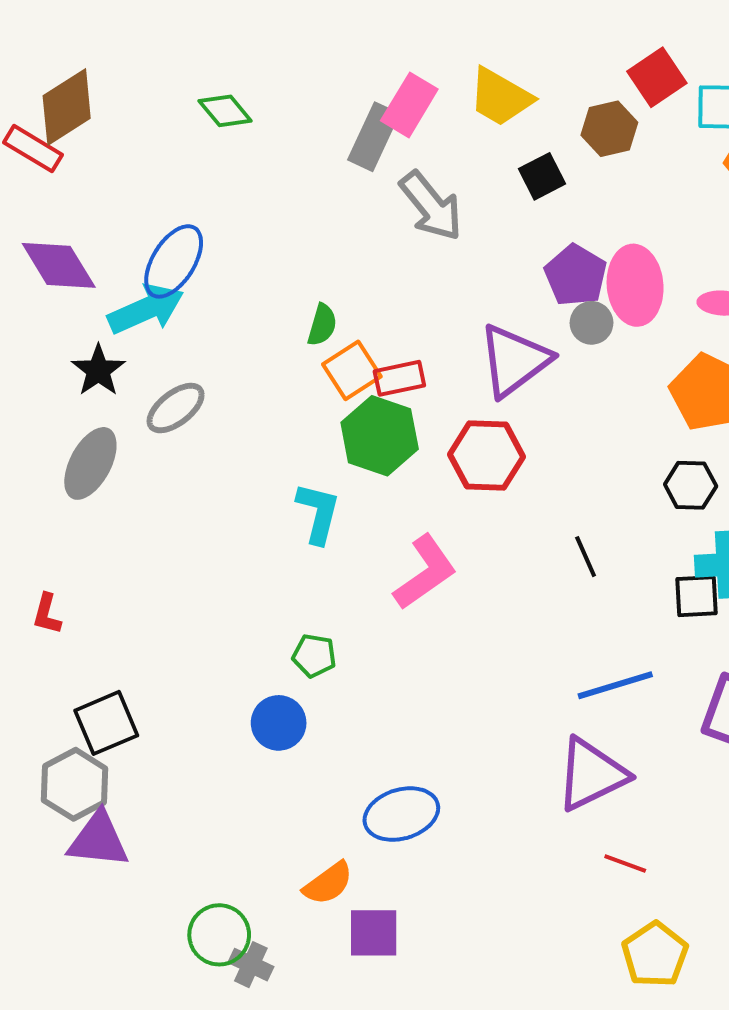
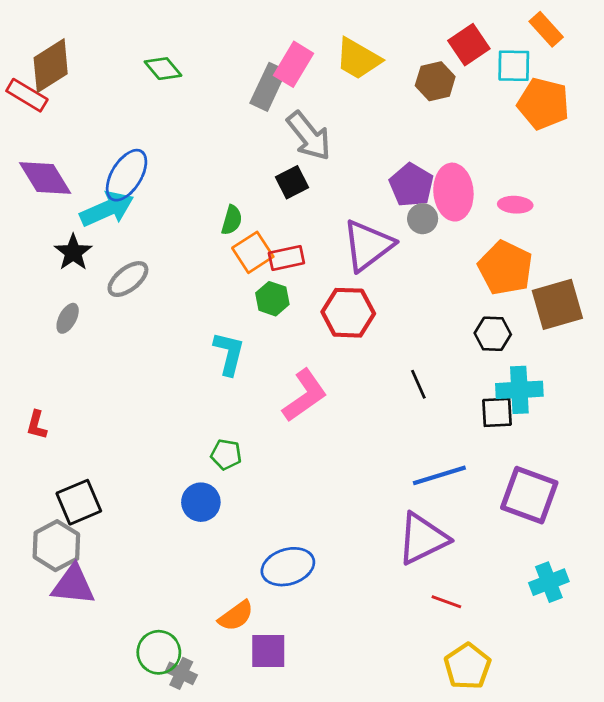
black square: (542, 176) -> (292, 182), moved
green hexagon: (380, 436) -> (272, 299), size x0.6
gray ellipse: (90, 463) -> (68, 318), size x0.6

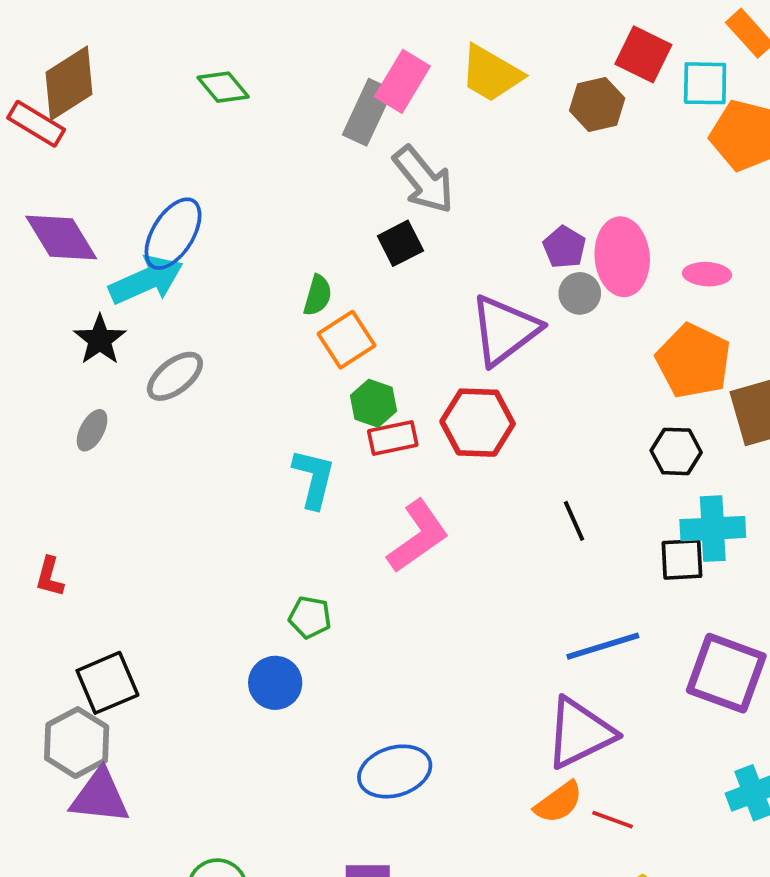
red square: (469, 45) -> (643, 54), turned -30
purple pentagon: (411, 185) -> (564, 247), size x0.7
red rectangle: (286, 258) -> (393, 438), moved
orange semicircle: (236, 616) -> (559, 802), moved

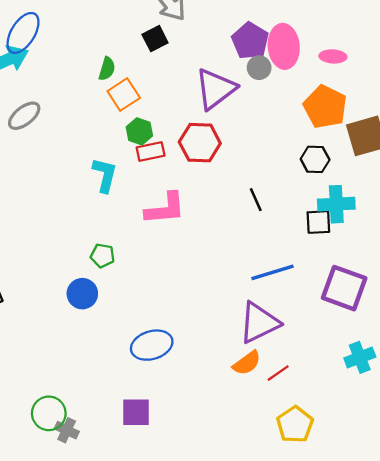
purple pentagon: (564, 247) -> (250, 41), size x1.5
pink L-shape: (418, 536) -> (165, 209), turned 30
red line: (613, 820) -> (278, 373), turned -55

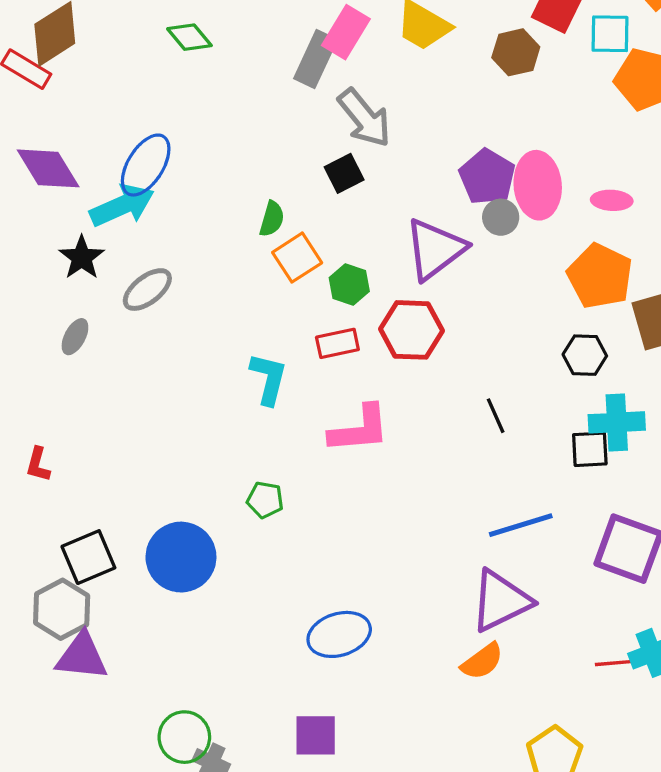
green hexagon: (139, 131) -> (349, 284), moved
blue circle: (82, 294) -> (181, 557), moved, size x1.5
red line: (278, 373) -> (613, 663), moved, turned 30

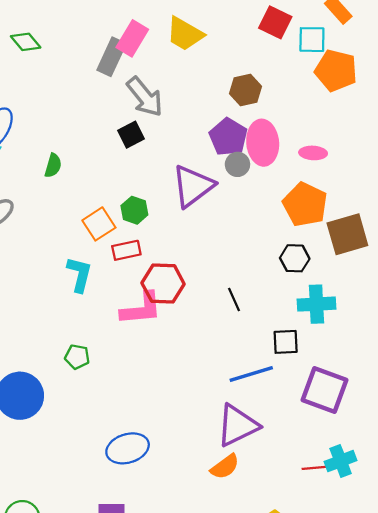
brown hexagon: (516, 52) -> (245, 90), moved
green semicircle: (272, 219) -> (53, 166), moved
orange square: (297, 258) -> (99, 224), moved
red hexagon: (411, 330) -> (163, 283), moved
black square: (590, 449) -> (286, 342), moved

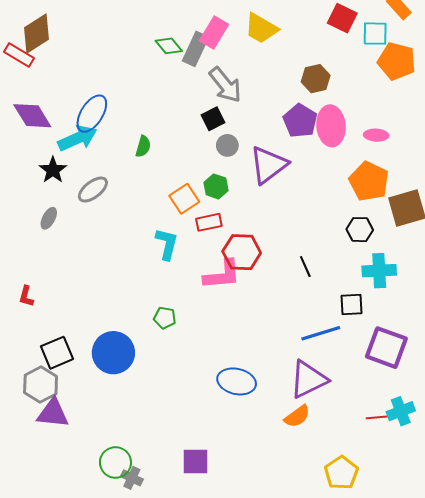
green diamond: (26, 42) -> (169, 46), moved
gray circle: (237, 164) -> (227, 145), moved
blue ellipse: (128, 448) -> (237, 381), moved, turned 30

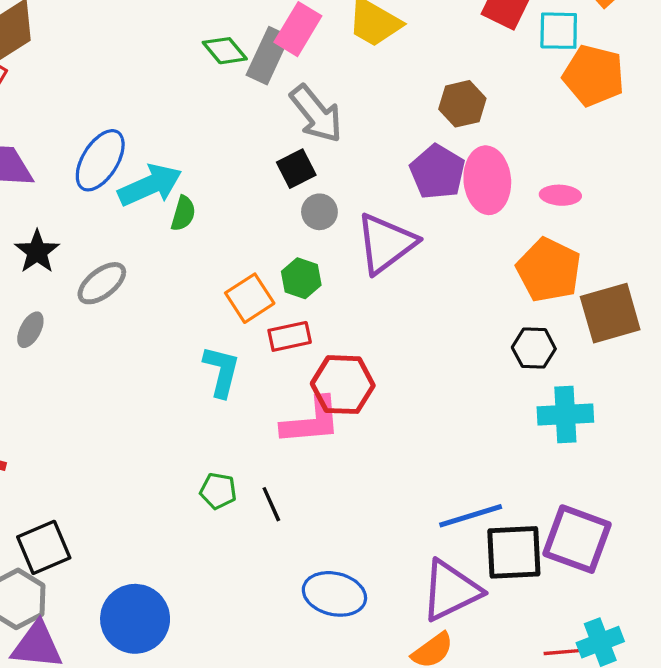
cyan arrow: (78, 138) -> (150, 185), moved
black line: (305, 266) -> (271, 504), moved
black square: (351, 304) -> (514, 552), moved, size x1.5
blue circle: (113, 353) -> (135, 619), moved

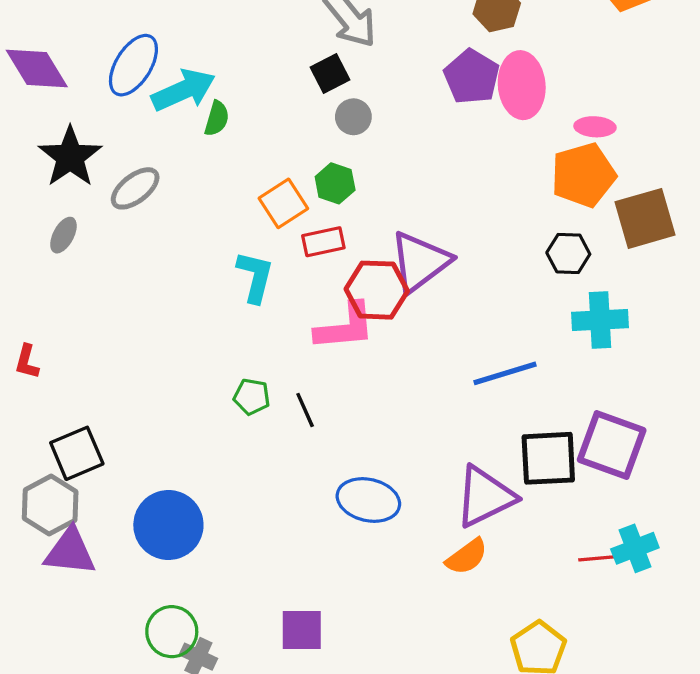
pink ellipse: (560, 195) -> (595, 127), moved
purple triangle: (386, 243) -> (420, 262), moved
black star: (37, 252) -> (70, 157), size x1.4
orange pentagon: (549, 270) -> (583, 175), turned 30
blue line: (471, 516) -> (505, 373), moved

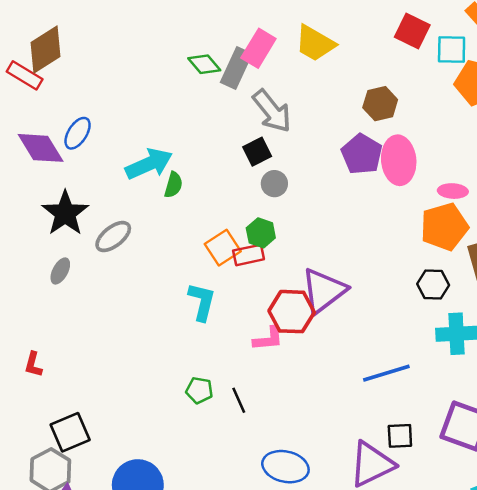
blue ellipse: (133, 65) -> (78, 133), moved, size x0.7
red rectangle: (323, 242) -> (249, 255), moved
pink L-shape: (345, 327) -> (268, 339), size x0.7
black square: (548, 458) -> (400, 436), moved, size x0.6

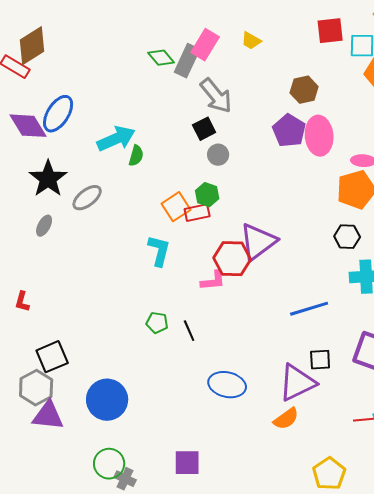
red square: (412, 31) -> (330, 31), turned -32
yellow trapezoid: (315, 43) -> (251, 41), size x0.6
blue ellipse: (78, 133) -> (58, 114), size x1.4

